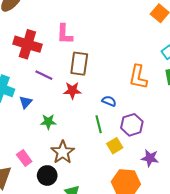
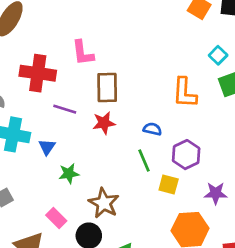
green star: (48, 122) -> (69, 174), moved
yellow square: (115, 146) -> (169, 184), turned -35

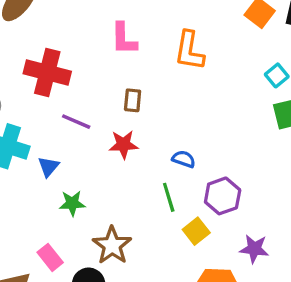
pink L-shape: (83, 53) -> (124, 39), moved
brown rectangle: (107, 87) -> (133, 100), size x0.6
orange L-shape: (185, 93) -> (189, 51), moved
yellow square: (169, 184) -> (196, 231), turned 30

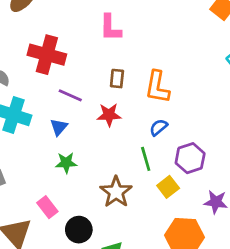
orange L-shape: (189, 51) -> (157, 87), moved
blue semicircle: (184, 159) -> (158, 127), turned -60
blue triangle: (48, 167) -> (59, 127), moved
brown star: (112, 245) -> (116, 192), moved

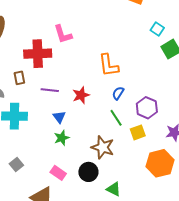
red cross: (47, 55) -> (38, 54), moved
brown rectangle: (117, 79) -> (19, 78), moved
blue triangle: (59, 127) -> (59, 117), moved
yellow square: (168, 187) -> (138, 132), turned 35
black circle: (79, 230) -> (88, 172), moved

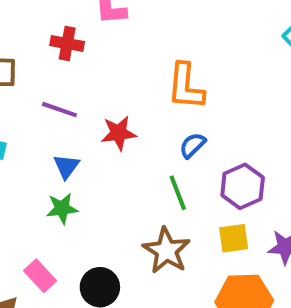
red cross: (38, 54) -> (67, 44), moved, size x0.6
yellow square: (138, 132) -> (234, 238), moved
brown star: (103, 147) -> (166, 251), moved

